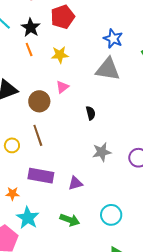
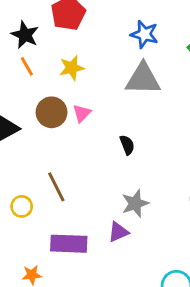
brown circle: (39, 101) -> (52, 112), moved
gray star: (102, 152) -> (135, 203), moved
purple triangle: (75, 183) -> (118, 232), moved

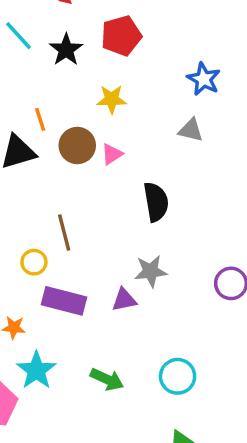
orange line: (27, 66) -> (40, 119), moved
gray triangle: (143, 79) -> (191, 130), size x0.6
black semicircle: (127, 145) -> (156, 202), size x1.6
yellow circle: (22, 206) -> (34, 262), moved

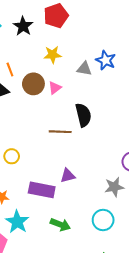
blue star: (204, 79) -> (106, 60), moved
gray triangle: (191, 130) -> (84, 69), moved
brown line: (64, 232) -> (60, 132), moved, turned -70
gray star: (151, 271) -> (114, 187), moved
purple rectangle: (64, 301) -> (42, 190), moved

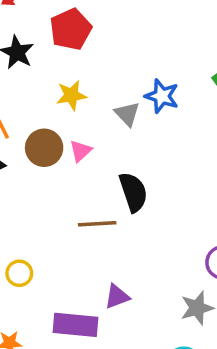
gray triangle: (84, 69) -> (127, 114), turned 42

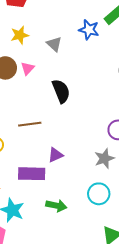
blue star: (162, 96) -> (89, 30), moved
brown line: (97, 224) -> (30, 124), moved

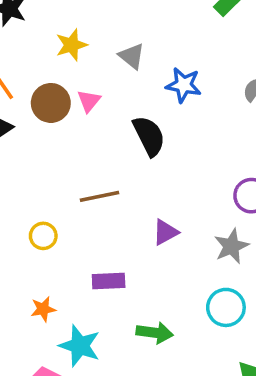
blue star: (89, 30) -> (184, 85), moved
purple triangle: (55, 155) -> (165, 232), moved
purple rectangle: (32, 174) -> (109, 281), size x0.7

